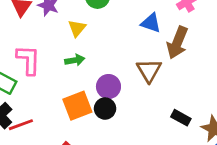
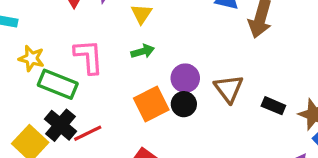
brown triangle: (149, 70) -> (229, 89), moved

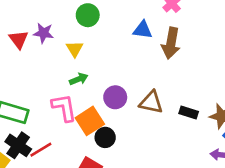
pink L-shape: (89, 57) -> (64, 108), moved
brown triangle: (229, 89) -> (151, 102), turned -35
black circle: (184, 104) -> (105, 137), moved

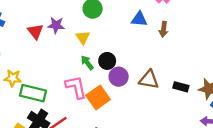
brown arrow: (171, 43) -> (164, 29), size x0.6
green arrow: (79, 79) -> (87, 63), turned -104
black circle: (105, 137) -> (107, 61), moved

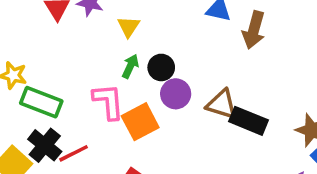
brown arrow: (164, 29) -> (254, 30), size x1.5
green arrow: (87, 63) -> (130, 66), turned 56
black rectangle: (181, 87) -> (248, 121), moved, size x1.5

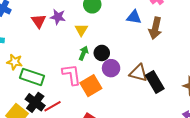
black rectangle: (248, 121) -> (155, 82), turned 40

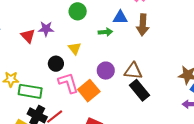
yellow triangle: (81, 30) -> (75, 48), moved
green arrow: (84, 53) -> (105, 32), moved, turned 72
black circle: (102, 53) -> (56, 64), moved
black rectangle: (155, 82) -> (139, 90), moved

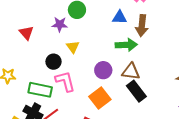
purple star: (46, 29) -> (60, 24), moved
green arrow: (105, 32) -> (126, 45), moved, size x1.5
green rectangle: (30, 91) -> (40, 90), moved
orange square: (89, 91) -> (100, 98), moved

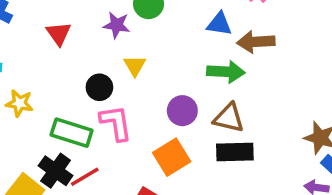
brown arrow: (142, 26) -> (256, 42), turned 75
black rectangle: (136, 91) -> (235, 152), turned -60

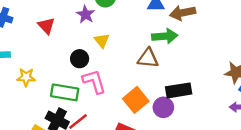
purple star: (117, 25) -> (85, 14), turned 30
purple circle: (182, 111) -> (163, 107), moved
brown triangle: (229, 118) -> (148, 58), moved

